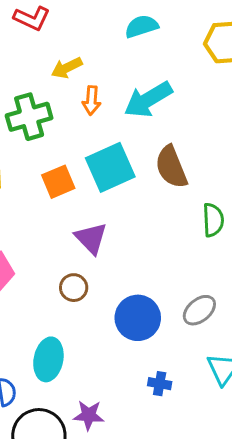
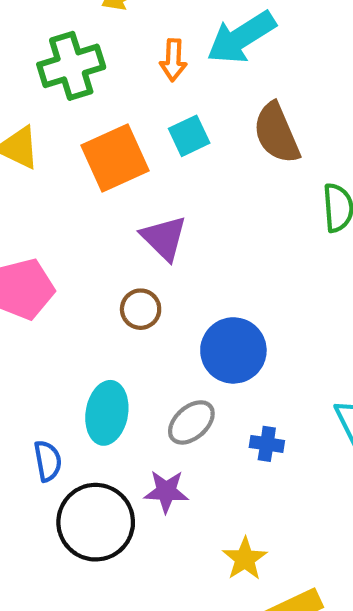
orange arrow: (91, 100) -> (173, 60), moved
cyan square: (110, 167) -> (189, 136), size x0.6
orange square: (58, 182) -> (115, 158), size x1.4
gray ellipse: (199, 310) -> (191, 422), moved

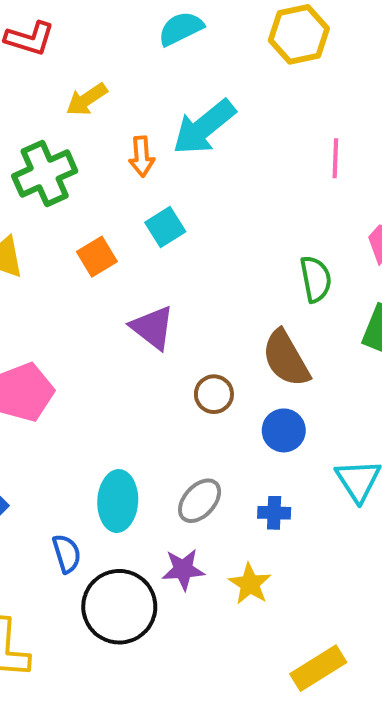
brown semicircle: (277, 133) -> (286, 358), moved
orange square: (115, 158) -> (97, 257), size x0.6
brown circle: (141, 309) -> (214, 394), moved
blue circle: (233, 350) -> (284, 430), moved, size x0.7
yellow star: (245, 559) -> (250, 584), moved

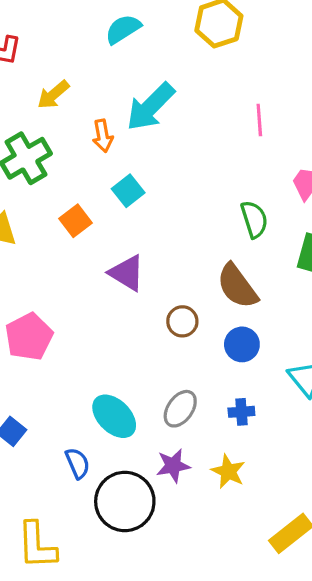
cyan ellipse: (118, 501) -> (114, 416), turned -42

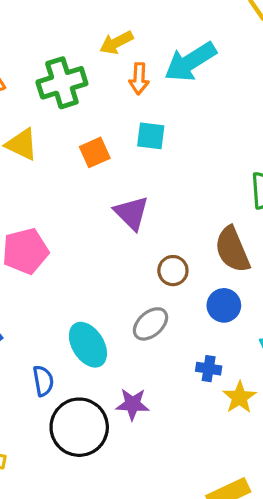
yellow arrow: (53, 95) -> (116, 43), moved
cyan square: (128, 191) -> (151, 136), turned 32
gray ellipse: (180, 409) -> (150, 324), moved
yellow star: (228, 471) -> (240, 397), moved

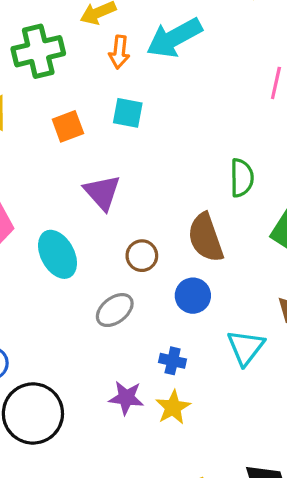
cyan ellipse: (88, 345) -> (57, 254), moved
yellow star: (240, 397) -> (173, 407), moved
purple star: (132, 404) -> (126, 398), moved

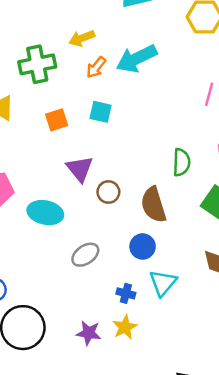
orange arrow: (119, 52) -> (96, 67), turned 30
cyan ellipse: (57, 254) -> (45, 213), turned -52
brown circle: (142, 256) -> (108, 192), moved
cyan triangle: (246, 347) -> (163, 283), moved
purple star: (126, 398) -> (89, 333), moved

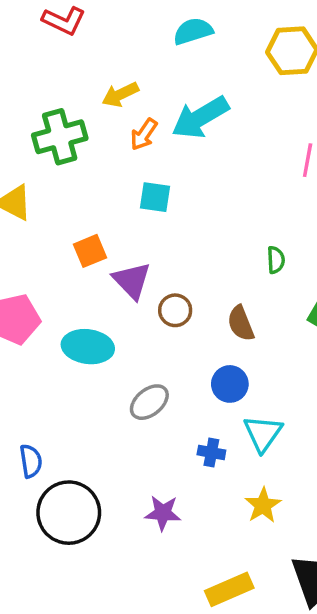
orange square: (57, 120) -> (90, 251), moved
green semicircle: (182, 162) -> (276, 260), size x0.7
brown semicircle: (153, 205) -> (241, 323), size x0.7
yellow star: (125, 327) -> (263, 505), moved

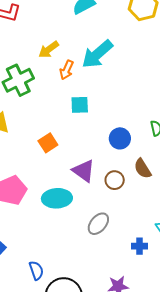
purple triangle: (132, 281) -> (84, 171), moved
brown circle: (175, 310) -> (115, 180), moved
blue circle: (230, 384) -> (120, 138), moved

